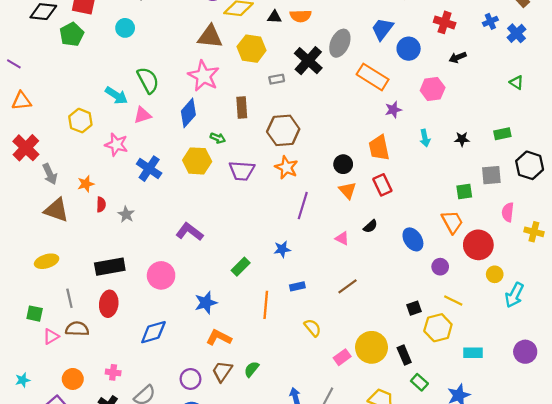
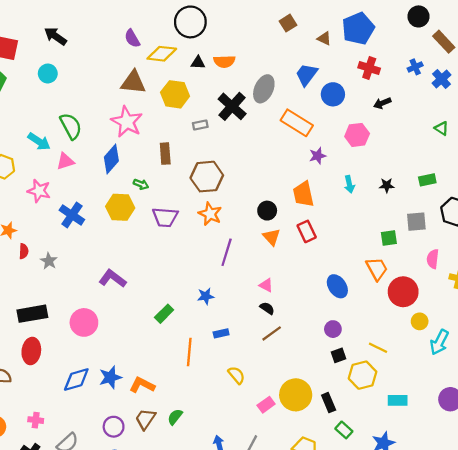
black semicircle: (370, 226) -> (267, 308), moved, turned -104
purple circle: (440, 267) -> (333, 329), moved
blue star: (206, 303) -> (110, 377), moved

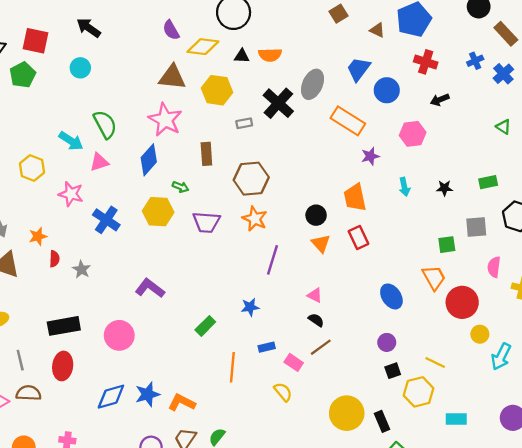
pink rectangle: (266, 405) -> (294, 362), moved, turned 70

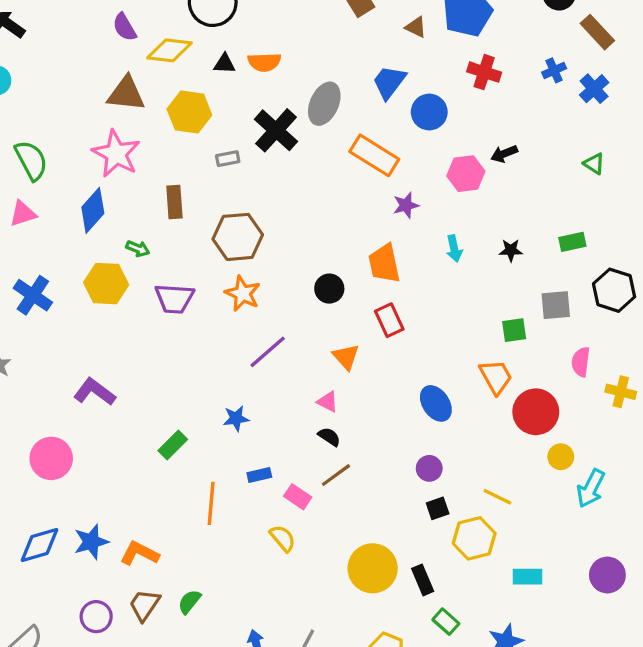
black arrow: (440, 100) -> (504, 154), moved
orange triangle: (321, 243) -> (346, 357), moved
purple line: (272, 260) -> (268, 352), turned 32

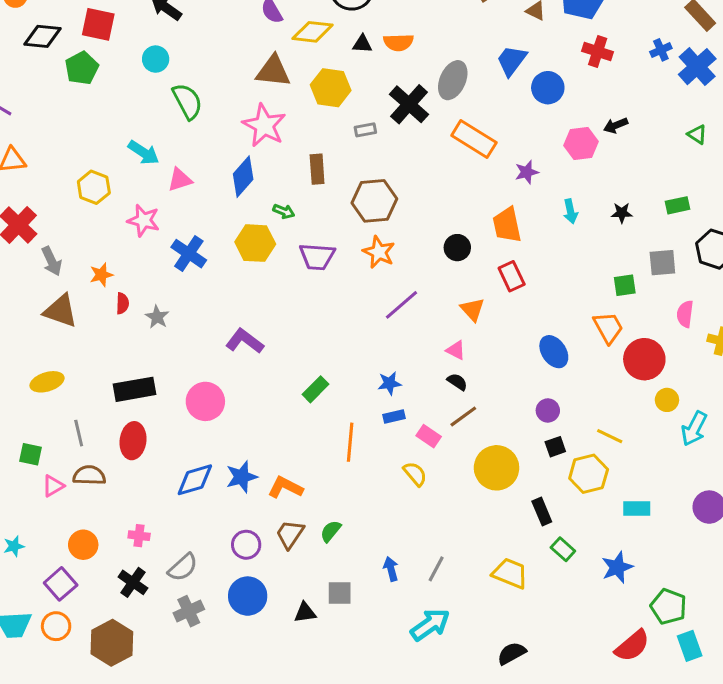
blue cross: (594, 89) -> (697, 67), size x1.4
orange rectangle: (374, 155) -> (474, 139), moved
green semicircle: (31, 160) -> (187, 101), moved
blue star: (236, 418) -> (389, 383), moved
yellow circle: (373, 568) -> (497, 468), moved

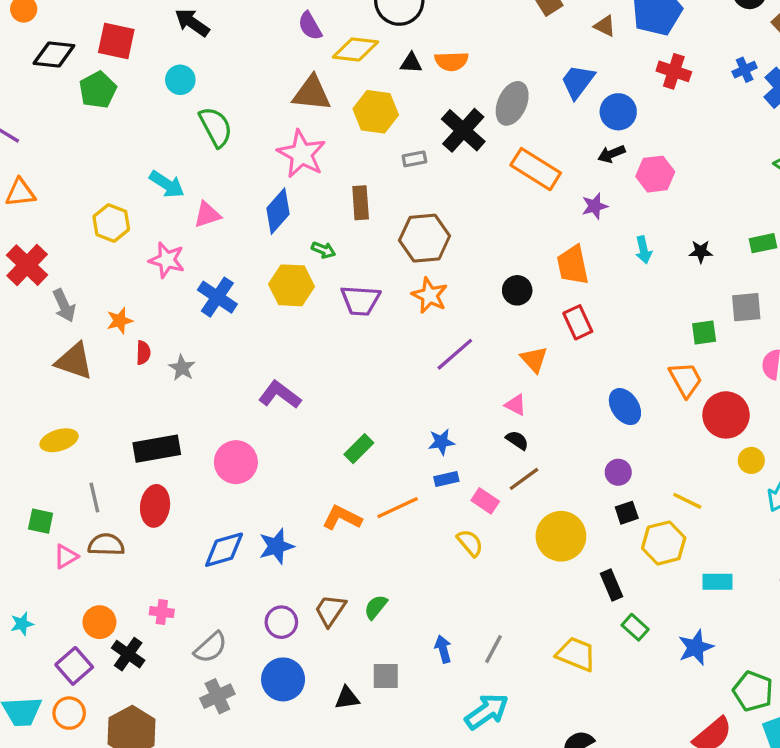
black arrow: (616, 125) -> (611, 154), moved
orange line: (350, 442) -> (398, 508), turned 60
orange L-shape: (285, 487) -> (342, 518), moved
black cross: (133, 582) -> (128, 654), moved

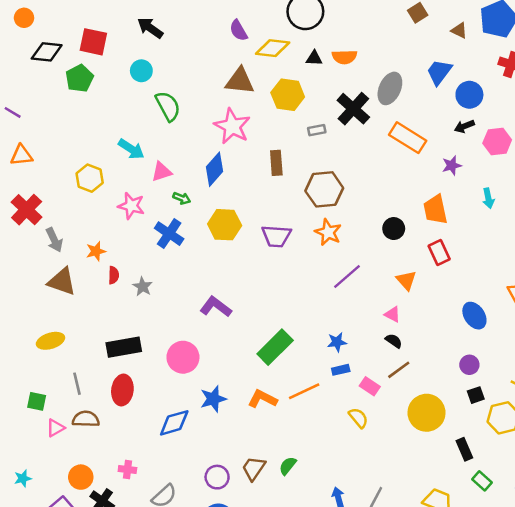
green arrow: (323, 250) -> (182, 198), moved
green rectangle: (359, 449) -> (275, 347), size x1.6
blue star: (276, 546) -> (213, 399), moved

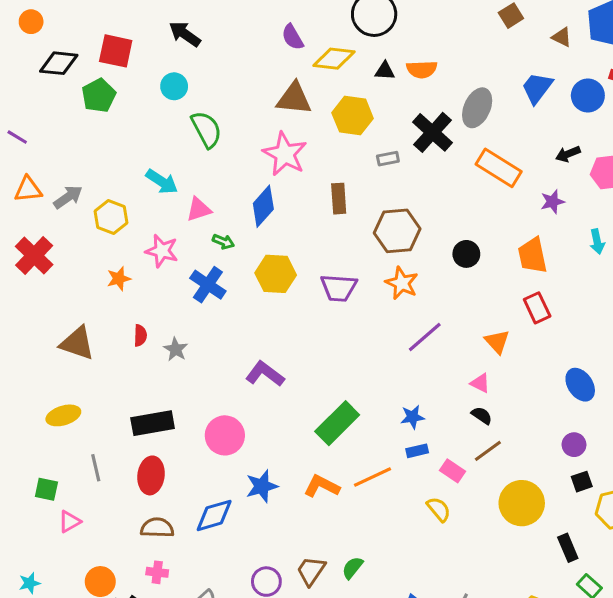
blue circle: (469, 95) -> (588, 96), moved
black circle: (394, 229) -> (466, 254), moved
gray arrow: (54, 240) -> (68, 197), moved, turned -100
orange star: (96, 251) -> (119, 279), moved
brown semicircle: (86, 419) -> (157, 528), moved

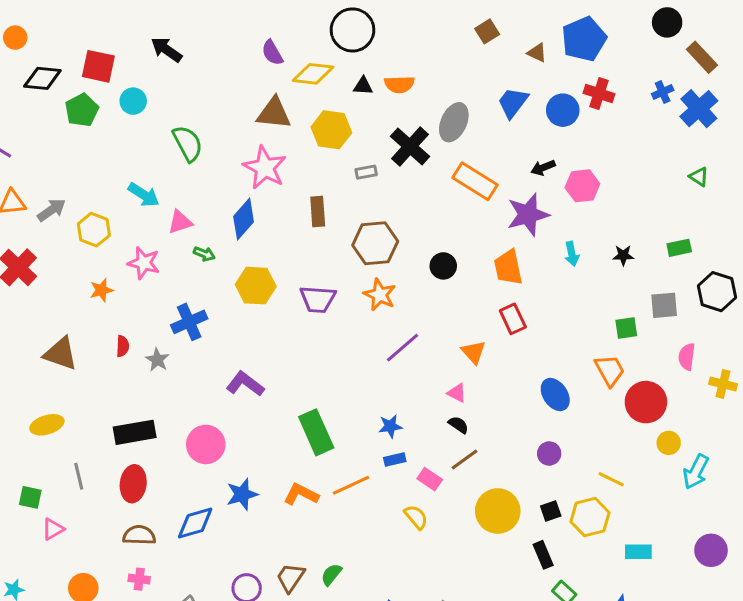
cyan circle: (174, 86) -> (133, 101), moved
purple star: (552, 202) -> (528, 215), size x1.8
blue cross: (208, 285) -> (189, 322), moved, turned 32
green rectangle: (337, 423) -> (316, 432), turned -69
black square: (582, 482) -> (551, 511), moved

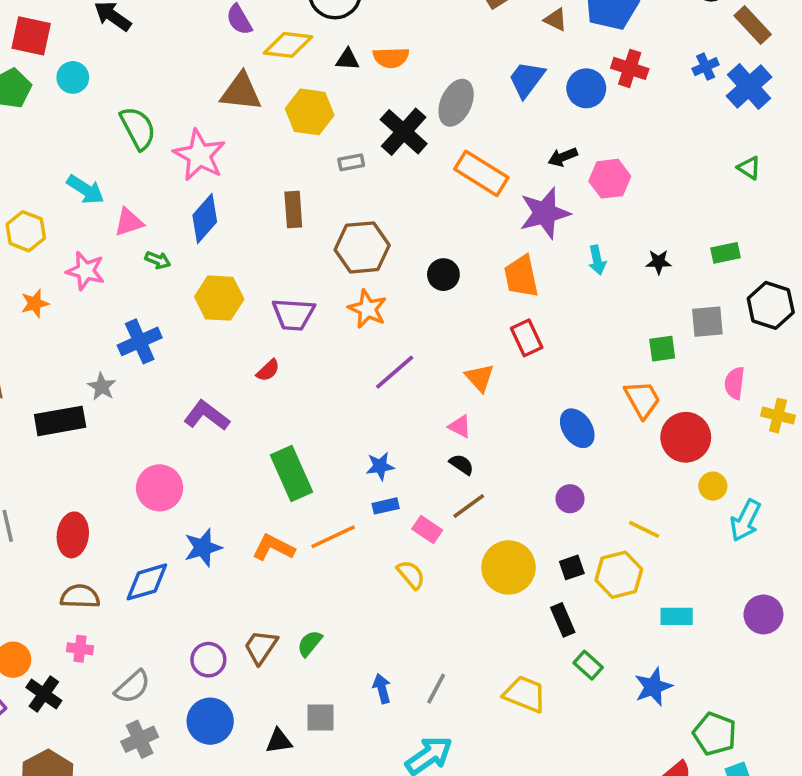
pink star: (265, 168) -> (199, 155), moved
red semicircle: (123, 346) -> (268, 370), moved, turned 45
black rectangle: (135, 432) -> (60, 421), moved

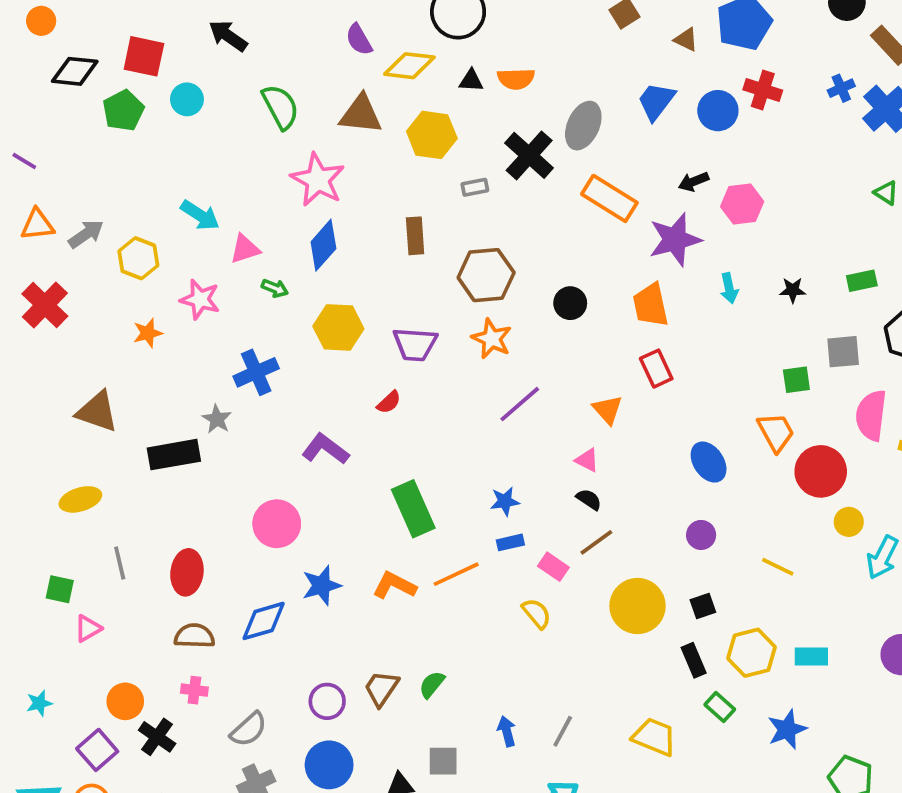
green semicircle: (138, 128) -> (280, 107), moved
pink semicircle: (735, 383) -> (871, 415), size x1.5
yellow hexagon: (619, 575) -> (752, 653), moved

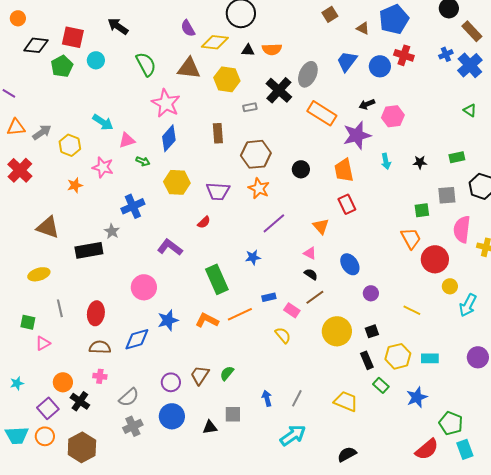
blue ellipse: (709, 462) -> (350, 264), moved
blue star: (505, 501) -> (253, 257), moved

